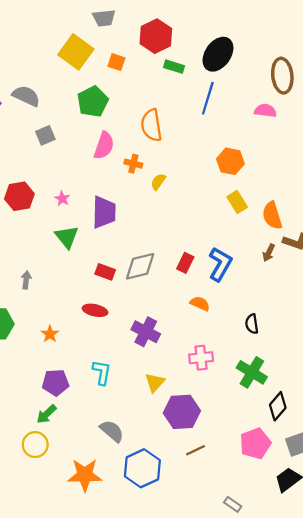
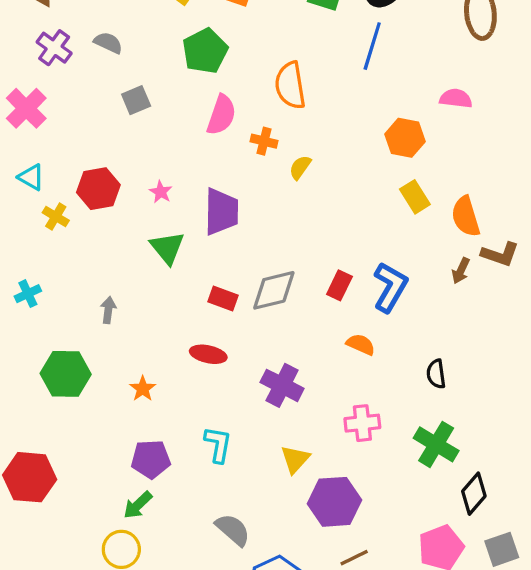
gray semicircle: (26, 96) -> (108, 43), size x0.7
pink semicircle: (265, 111) -> (456, 98), moved

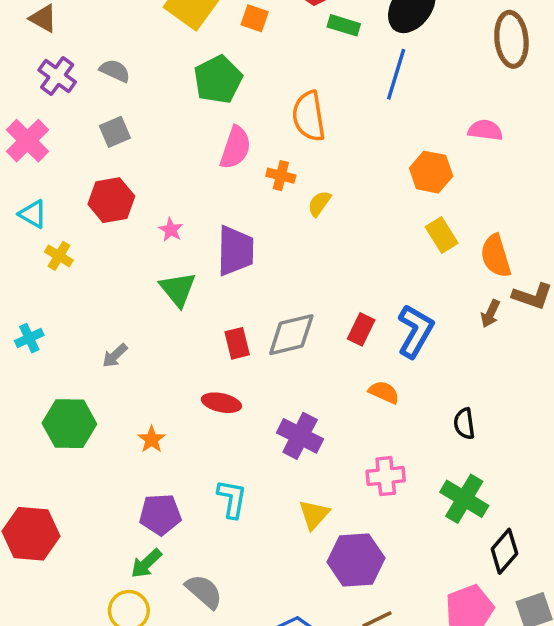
gray square: (136, 100) -> (115, 132), moved
red hexagon: (98, 189) -> (111, 200), moved
red rectangle: (223, 299) -> (237, 343), turned 56
gray arrow: (108, 310) -> (115, 356), turned -140
gray semicircle: (233, 530) -> (204, 591), moved

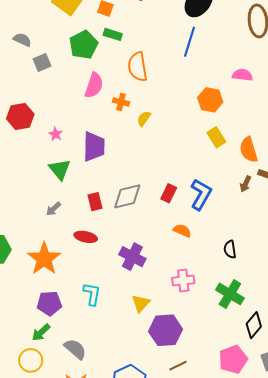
green rectangle: (344, 25) -> (113, 34), moved
gray square: (115, 132) -> (42, 62), moved
gray arrow: (115, 356) -> (53, 209), moved
orange star: (152, 439) -> (44, 259), size x2.0

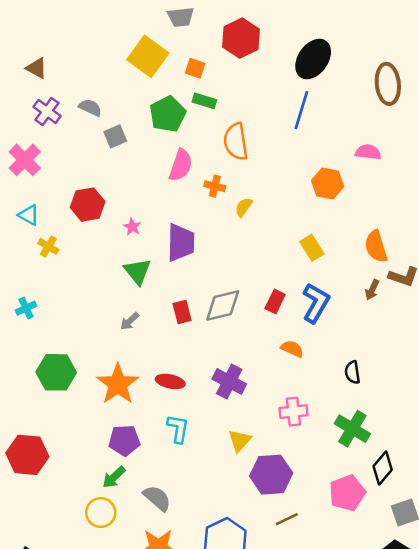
yellow rectangle: (216, 137) -> (312, 248), moved
red ellipse: (86, 237) -> (170, 381), moved
pink pentagon: (233, 359) -> (347, 493), moved

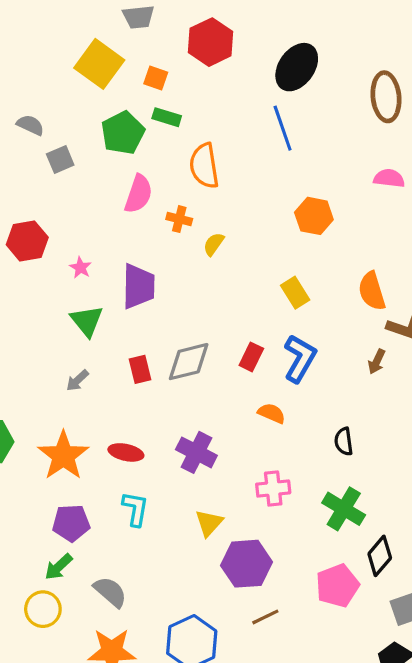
blue line: (301, 110) -> (283, 128), turned -36
pink semicircle: (368, 152) -> (389, 178), moved
brown arrow: (372, 290) -> (377, 362), moved

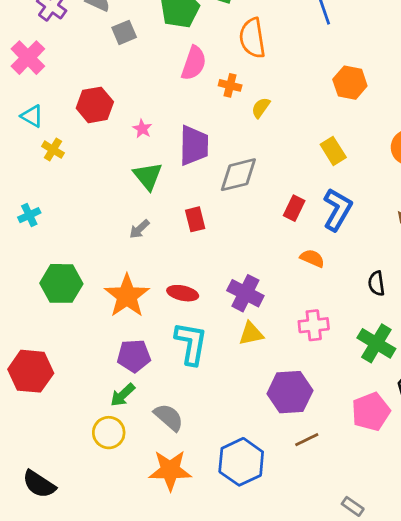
gray diamond: (189, 362) -> (238, 175), moved
cyan L-shape: (135, 509) -> (191, 343), size x1.4
yellow triangle: (209, 523) -> (251, 334), moved, turned 36

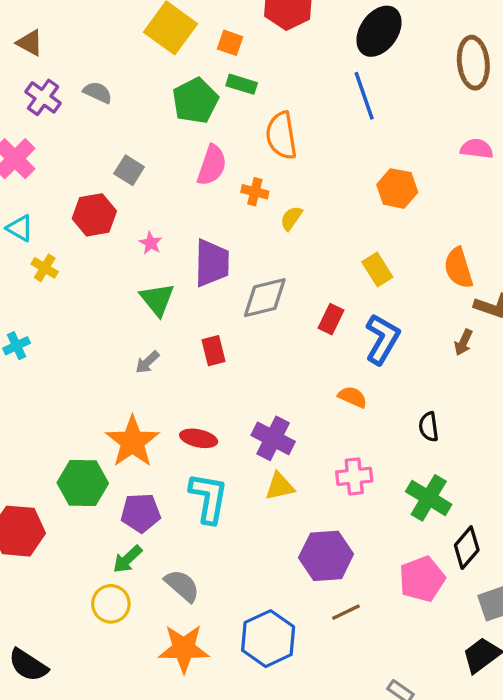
gray square: (124, 32) -> (129, 170), moved, turned -35
red rectangle: (294, 208) -> (331, 319), moved
green hexagon: (61, 283) -> (83, 483), moved

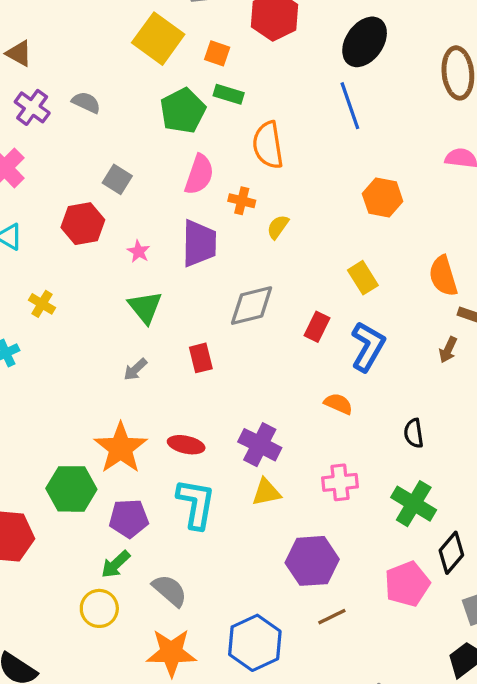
purple trapezoid: (212, 263) -> (199, 243), moved
yellow cross: (45, 268) -> (42, 304), moved

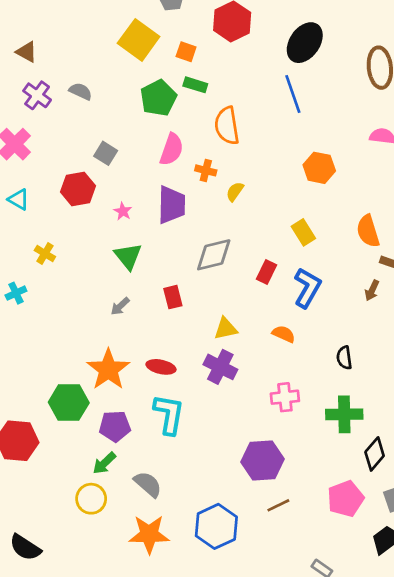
yellow triangle: (266, 492) -> (226, 329), moved
green cross: (414, 504) -> (344, 414), turned -32
pink pentagon: (407, 584) -> (346, 499), moved

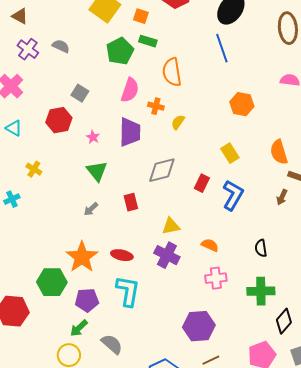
orange semicircle: (284, 334) -> (210, 245), moved

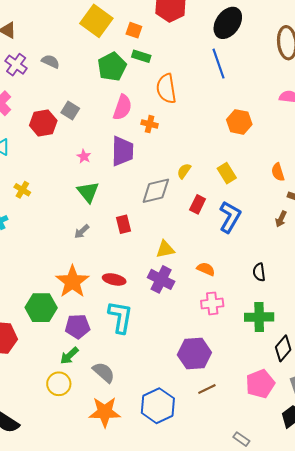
red hexagon: (59, 120) -> (43, 123), moved
yellow semicircle: (178, 122) -> (184, 171), moved
orange semicircle: (279, 152) -> (278, 172), size x0.7

